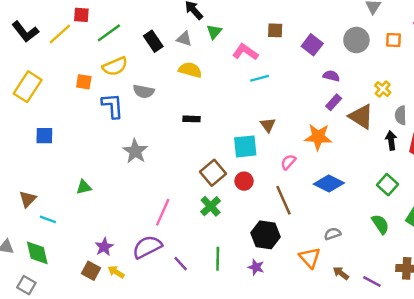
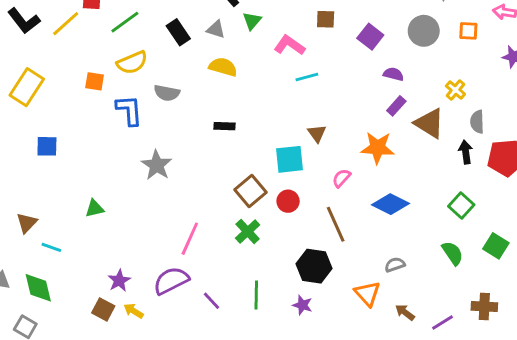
purple line: (372, 282) -> (442, 322), turned -60

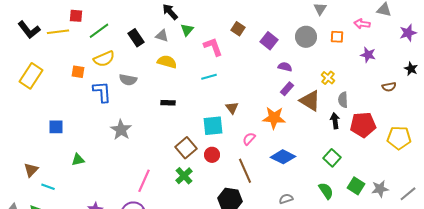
brown square: (326, 19) -> (238, 29), turned 32
yellow line: (66, 24) -> (58, 32), turned 35
pink L-shape: (289, 45) -> (213, 47), turned 35
cyan line: (307, 77) -> (209, 77), moved
blue square: (47, 146) -> (56, 127), moved

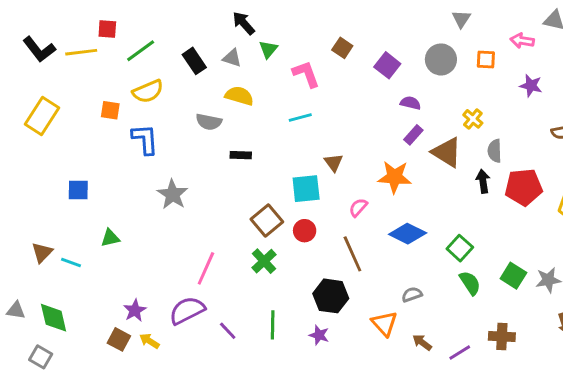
gray semicircle: (128, 80) -> (209, 122), moved
green square: (332, 158) -> (460, 248), moved
cyan line: (48, 187) -> (71, 263), moved

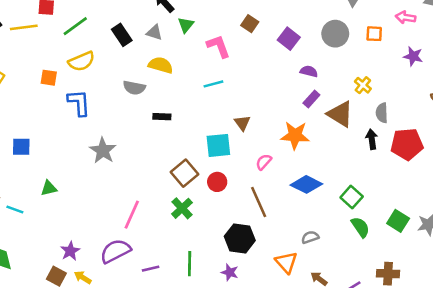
purple line: (228, 331) -> (151, 269), turned -60

